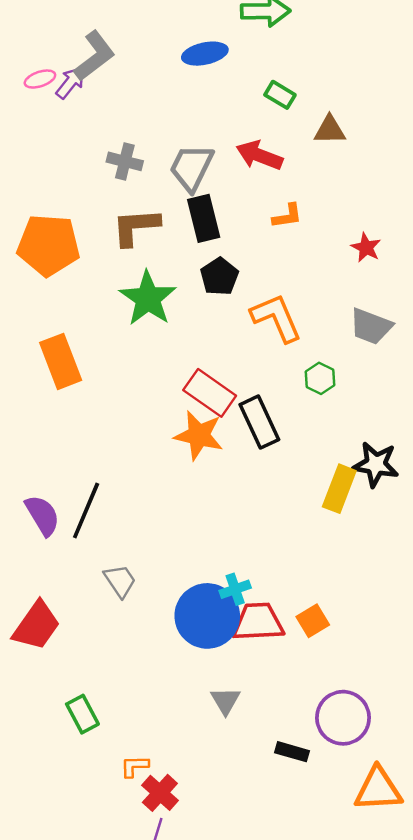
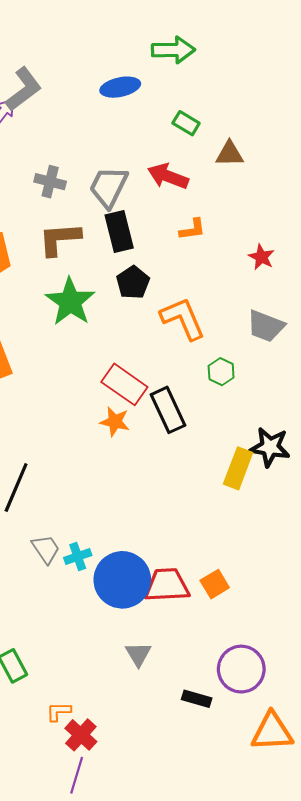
orange star: (199, 435) -> (115, 422), size x0.7
cyan cross: (235, 589) -> (78, 556), moved

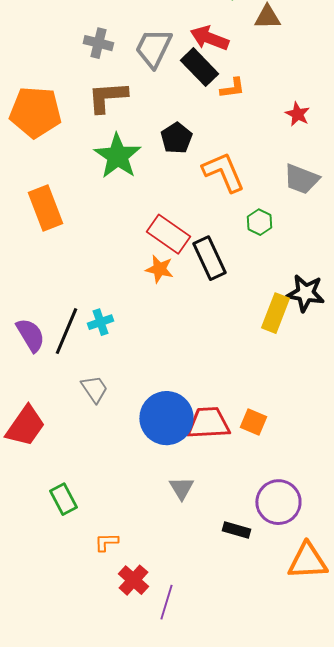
black rectangle: (119, 232) -> (199, 67), moved, turned -30
cyan cross: (78, 556) -> (100, 322), moved
orange square: (215, 584) -> (253, 422), turned -36
red cross: (81, 735) -> (133, 580), moved
purple line: (77, 775) -> (166, 602), moved

